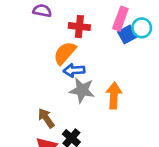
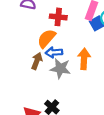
orange arrow: (114, 96) -> (84, 59), moved
brown arrow: (46, 118) -> (37, 61), moved, turned 56

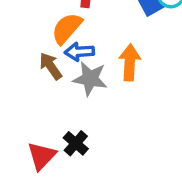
brown arrow: (37, 61) -> (51, 66), turned -56

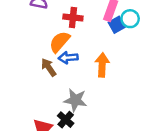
gray star: (90, 79) -> (75, 100), moved

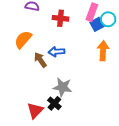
orange semicircle: (60, 42) -> (23, 40), moved
orange arrow: (102, 65) -> (103, 51), moved

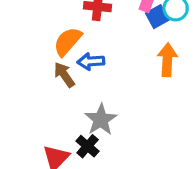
orange semicircle: (23, 40) -> (68, 42), moved
gray star: (63, 87) -> (101, 120), turned 30

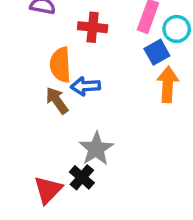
blue square: (157, 17) -> (157, 52), moved
orange semicircle: (68, 42) -> (60, 65), turned -44

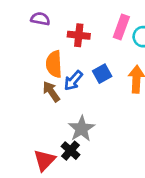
blue square: (157, 52) -> (102, 74), moved
blue arrow: (85, 86) -> (73, 81), turned -45

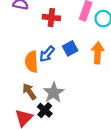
orange semicircle: (54, 64) -> (32, 62), moved
brown arrow: (51, 92) -> (29, 91), moved

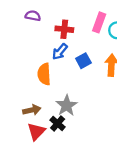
blue arrow: (47, 54) -> (60, 52), moved
brown arrow: (29, 91) -> (32, 110), moved, turned 112

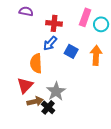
blue square: (83, 61) -> (71, 51), turned -32
brown arrow: (32, 110) -> (35, 101), moved
red triangle: (36, 131) -> (25, 85), moved

